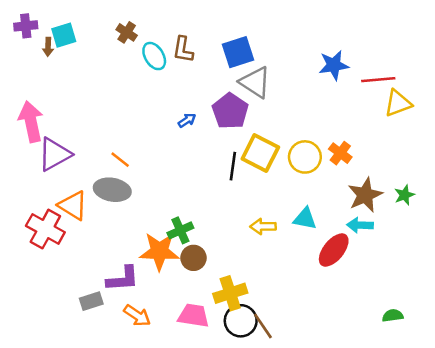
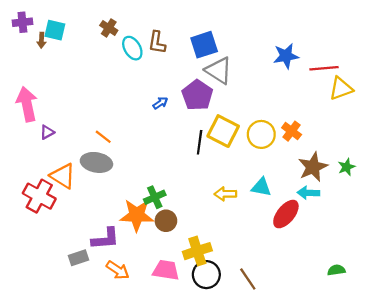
cyan square: (64, 35) -> (55, 30), turned 30
purple triangle: (55, 154) -> (47, 132), size x0.5
brown line: (263, 326) -> (248, 279), moved

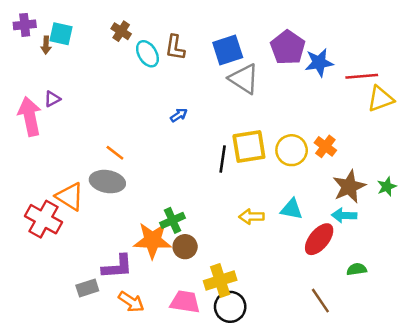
purple pentagon: (197, 95) -> (288, 47), moved
yellow square: (223, 131) -> (249, 146), turned -36
purple triangle: (47, 132) -> (52, 99), moved
green semicircle: (336, 270) -> (357, 269), moved
brown line: (248, 279) -> (320, 301), moved

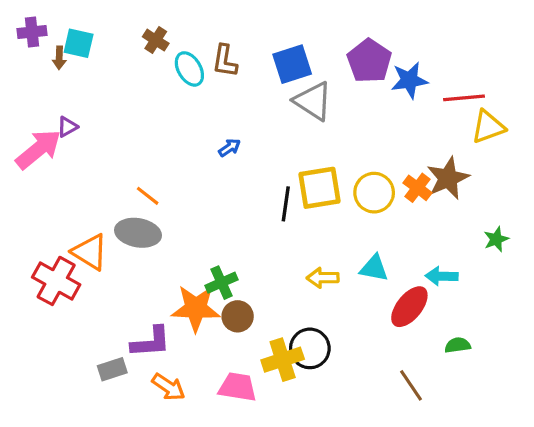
pink arrow: (30, 116) -> (38, 149), turned 63
brown star: (349, 187) -> (448, 178), moved
black circle: (230, 307) -> (310, 348), moved

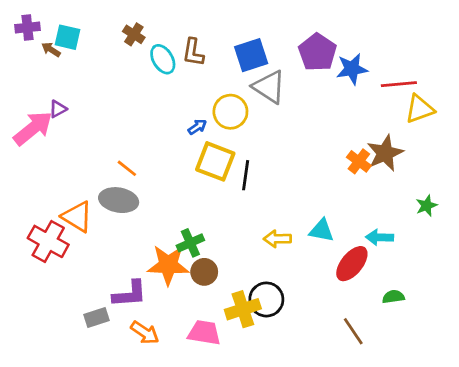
brown arrow: (59, 58) -> (51, 50), turned 120
yellow square: (319, 188) -> (215, 161), moved, turned 30
yellow circle: (374, 193) -> (230, 112), moved

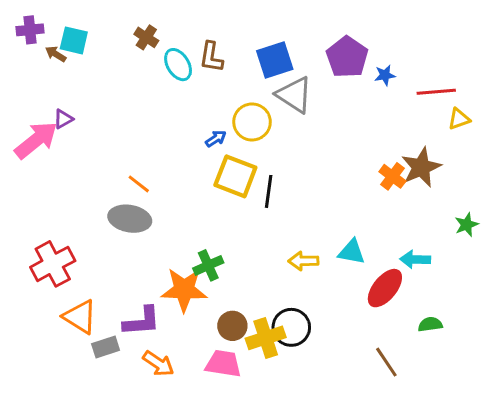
blue star: (352, 69) -> (385, 75), size x0.6
yellow triangle: (420, 109) -> (459, 119), size x0.7
orange triangle: (77, 217) -> (80, 317), moved
red cross: (48, 241) -> (53, 264), turned 33
brown circle: (204, 272) -> (232, 326), moved

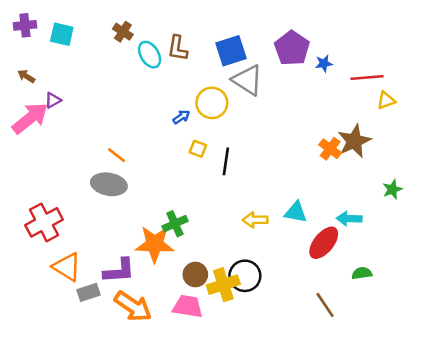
brown arrow: (56, 54) -> (26, 76), moved
yellow square: (235, 176) -> (198, 149), size x0.5
orange arrow: (158, 364) -> (133, 306), size x1.4

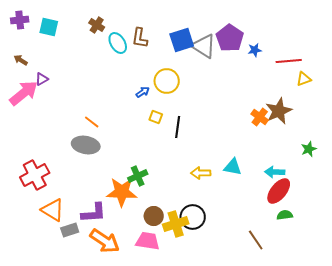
gray triangle: (247, 80) -> (204, 46), moved
red ellipse: (324, 243) -> (279, 191), moved

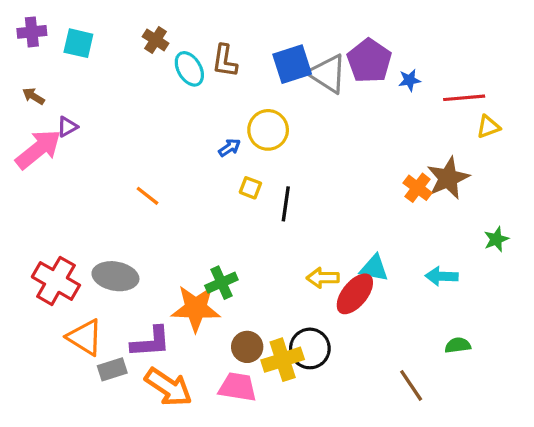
gray ellipse: (86, 145) -> (115, 276), moved
red cross: (35, 175) -> (56, 281), turned -32
red ellipse: (279, 191) -> (355, 294), moved

